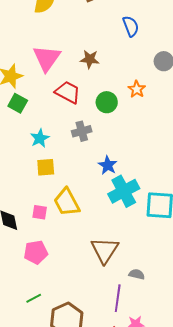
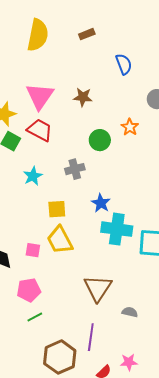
red trapezoid: (68, 92) -> (40, 130), moved
yellow square: (46, 167) -> (57, 209), moved
cyan cross: (124, 191) -> (117, 229), turned 36
green line: (34, 298) -> (35, 317), moved
purple line: (118, 298) -> (91, 337), moved

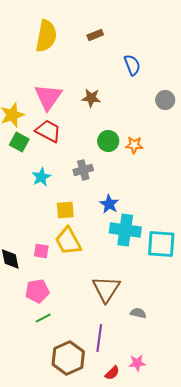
orange star: (130, 127) -> (134, 145), moved, turned -30

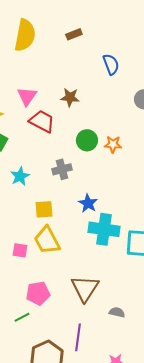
pink triangle: (48, 97) -> (27, 96), size x0.7
red trapezoid: (48, 131) -> (42, 121), moved
pink pentagon: (37, 291) -> (38, 293), moved

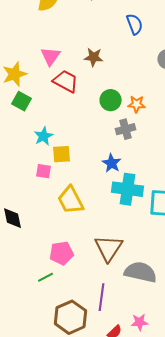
gray cross: (62, 169) -> (126, 129), moved
yellow square: (44, 209) -> (62, 154), moved
pink square: (20, 250) -> (44, 171), moved
gray semicircle: (117, 312) -> (141, 272), size x2.0

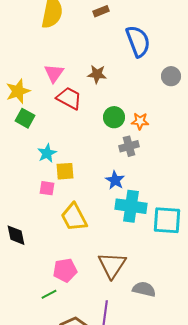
blue semicircle: (135, 24) -> (138, 41), size x1.5
gray semicircle: (141, 272) -> (144, 289), size x0.7

